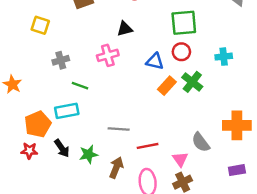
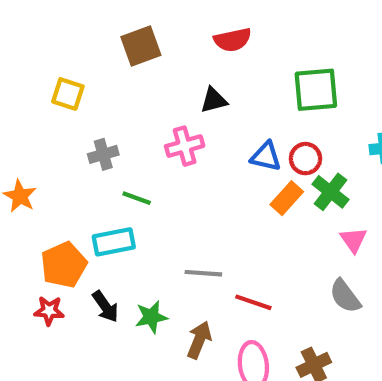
red circle: (181, 52) -> (305, 159), moved
red line: (148, 146) -> (253, 302), turned 30
pink triangle: (180, 159) -> (353, 240), moved

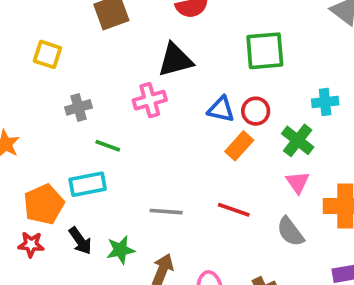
black triangle: (214, 100) -> (175, 60), size x1.5
green cross: (330, 192) -> (298, 140), moved
red line: (253, 302) -> (234, 210), moved

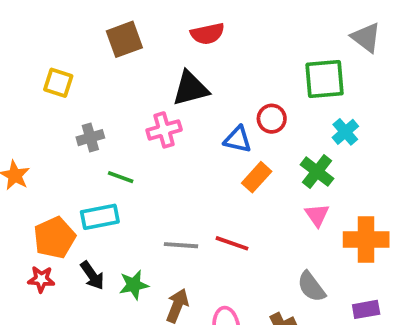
green square: (265, 51) -> (325, 79), moved
cyan cross: (325, 102) -> (345, 132), turned -35
red circle: (256, 111) -> (272, 119), moved
red line: (234, 210) -> (232, 243), moved
gray semicircle: (290, 232) -> (311, 287), moved

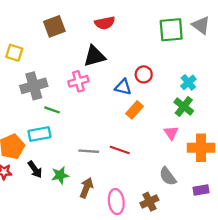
green square: (325, 79) -> (171, 30), moved
gray cross: (90, 138) -> (34, 86), size x1.6
green cross: (317, 172) -> (184, 106), moved

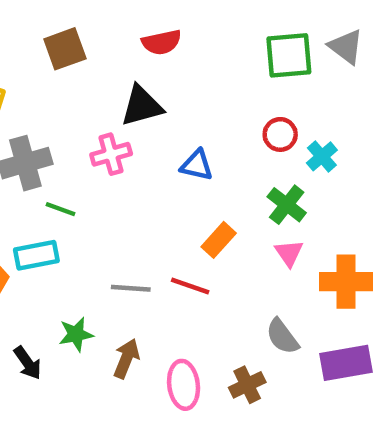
red circle: (144, 74) -> (280, 134), moved
green cross: (184, 106) -> (287, 205), moved
orange rectangle: (135, 110) -> (219, 240), moved
black arrow: (35, 169) -> (28, 363), moved
purple rectangle: (201, 190) -> (346, 363), size x1.6

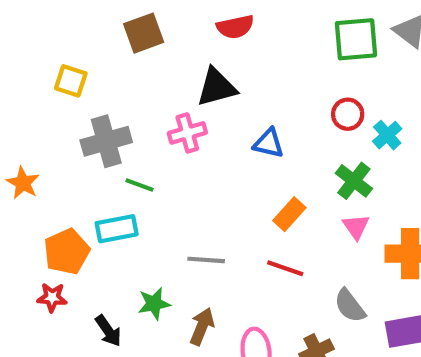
red line: (190, 286) -> (285, 268), moved

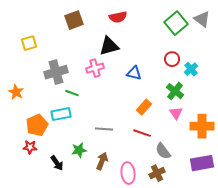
green square: (356, 39) -> (176, 23), turned -35
yellow square: (71, 81) -> (29, 43), moved, turned -35
gray semicircle: (350, 306) -> (163, 151), moved

